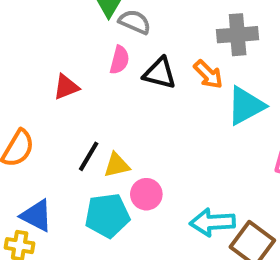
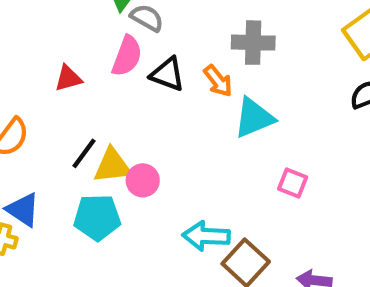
pink semicircle: (119, 60) -> (127, 56), size x1.4
yellow triangle: (117, 165) -> (112, 166), size x1.4
pink circle: (146, 194) -> (143, 180), moved

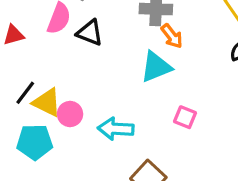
orange arrow: (218, 81) -> (172, 36), moved
yellow triangle: (112, 166) -> (47, 102), turned 32
cyan arrow: (206, 236) -> (116, 129), moved

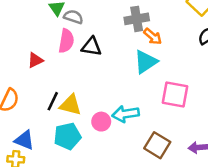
pink circle: (70, 114) -> (101, 122), moved
pink square: (185, 117) -> (175, 95), size x1.6

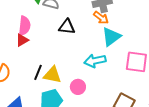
orange arrow: (153, 37) -> (101, 18), moved
pink semicircle: (66, 41) -> (24, 26), moved
cyan arrow: (125, 114) -> (95, 61), moved

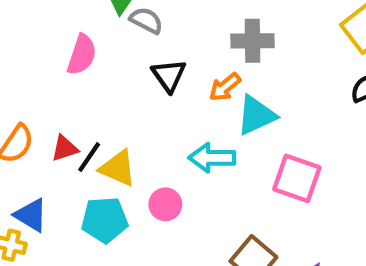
orange arrow: (101, 18) -> (225, 87), moved, turned 91
black triangle: (67, 27) -> (169, 75), turned 36
red triangle: (22, 40) -> (65, 148), moved

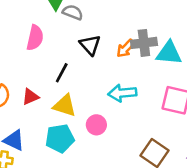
gray cross: (253, 41) -> (144, 43), moved
cyan triangle: (256, 115) -> (169, 53), moved, turned 36
black line: (89, 157) -> (62, 73), moved

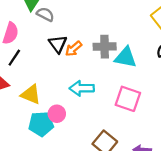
orange arrow: (126, 48) -> (73, 49), moved
black line: (62, 73) -> (14, 58), moved
cyan pentagon: (60, 138) -> (41, 124), moved

